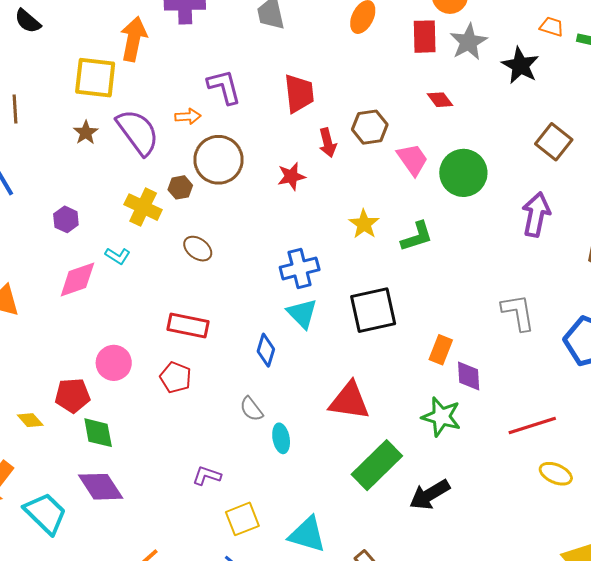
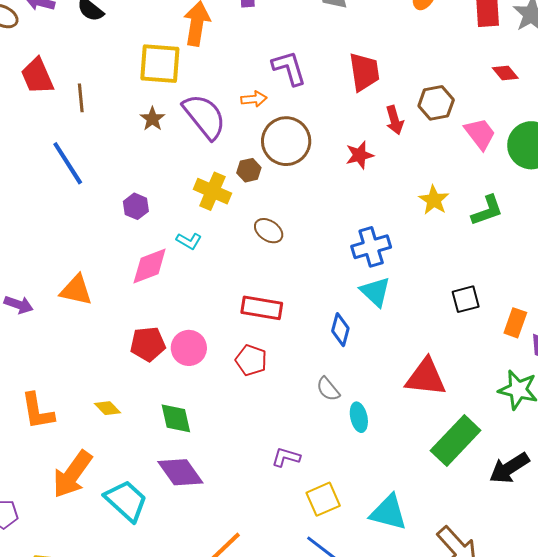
black square: (373, 310) -> (466, 299), moved, size x0.6
red pentagon: (72, 395) -> (148, 344), moved

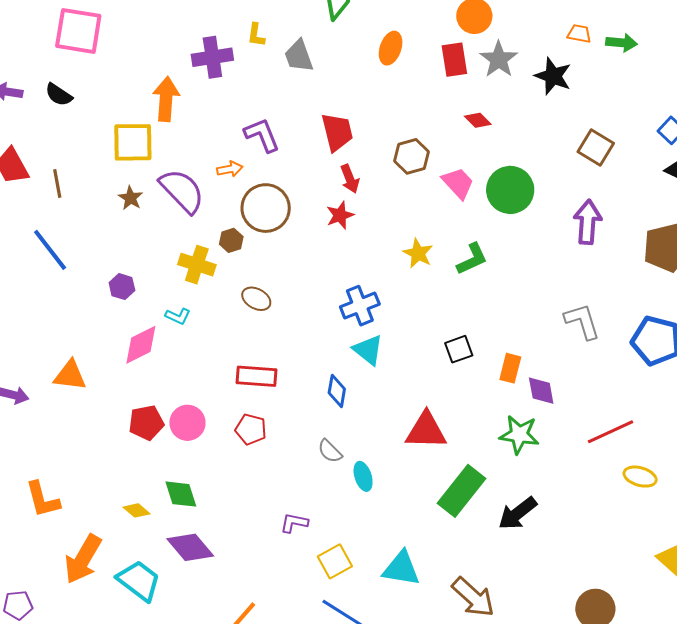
red arrow: (395, 120) -> (350, 179), moved
yellow diamond: (107, 408) -> (137, 510), moved

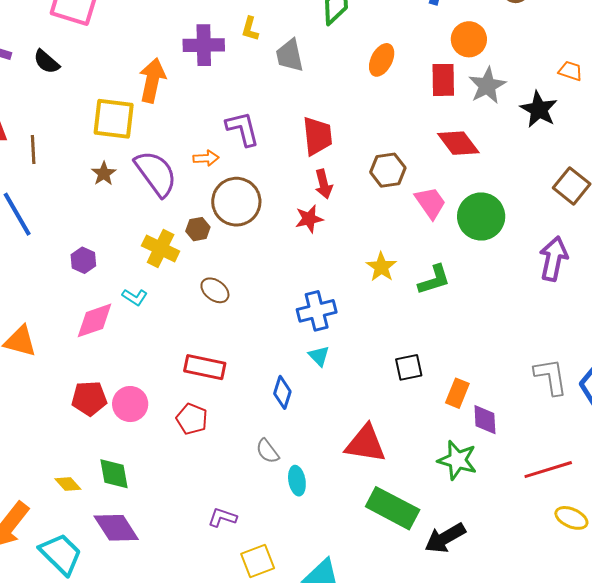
red diamond: (478, 120) -> (458, 143), size x1.6
gray L-shape: (582, 321) -> (551, 377), moved
cyan triangle: (368, 350) -> (319, 356), size x0.7
green rectangle: (461, 491) -> (393, 508), turned 72

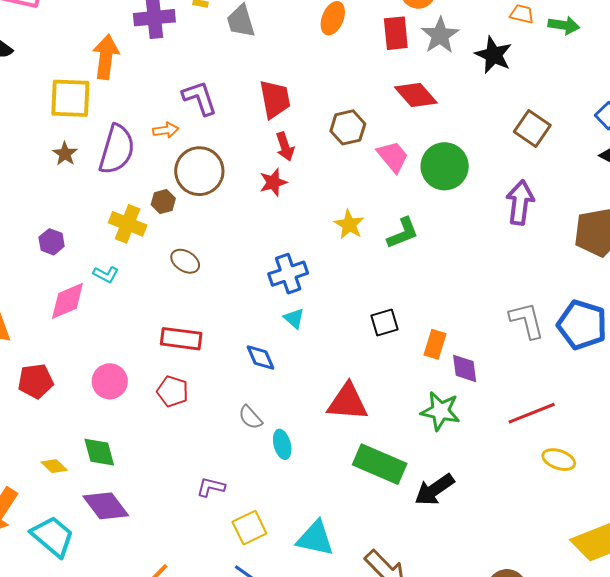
purple semicircle: (156, 173) -> (117, 149), turned 57
blue diamond: (282, 392) -> (261, 358), turned -36
red pentagon: (89, 398) -> (36, 381), moved

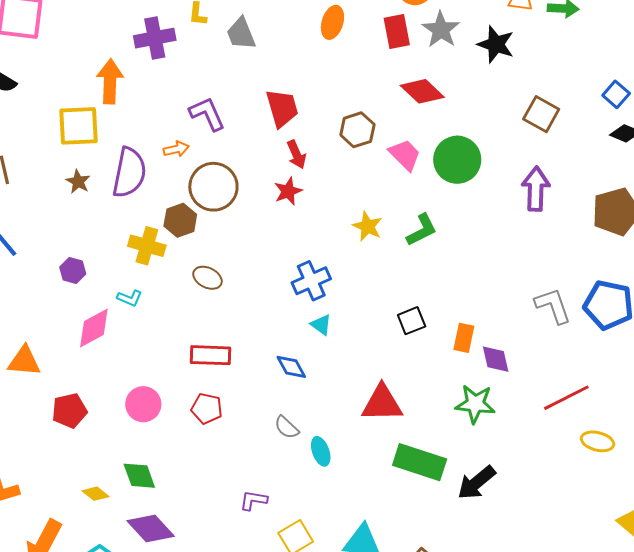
brown hexagon: (163, 202) -> (180, 220), size x1.4

